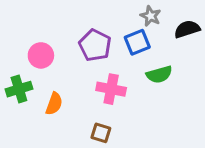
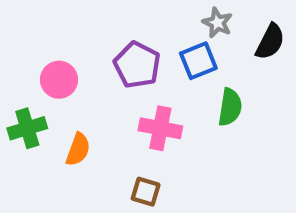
black semicircle: (187, 29) -> (270, 42), turned 135
green semicircle: (159, 74) -> (230, 107), turned -65

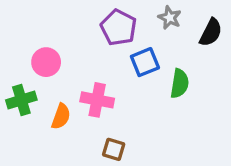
blue square: (198, 61) -> (145, 62), moved
purple pentagon: (137, 65) -> (119, 28), moved
pink cross: (160, 128) -> (97, 100), moved

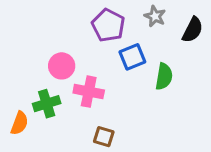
pink circle: (46, 62) -> (62, 66), moved
green cross: (21, 100) -> (47, 104), moved
orange semicircle: (61, 116) -> (19, 123), moved

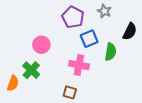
black semicircle: (193, 30) -> (130, 31), moved
pink cross: (89, 92) -> (79, 65), moved
green cross: (47, 104) -> (31, 70), turned -30

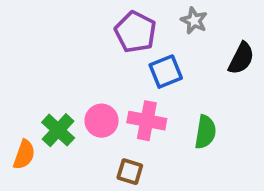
pink circle: (41, 45) -> (102, 121), moved
green semicircle: (110, 52) -> (205, 132), moved

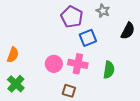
green cross: (58, 130) -> (16, 84), moved
orange semicircle: (24, 155) -> (13, 55), moved

